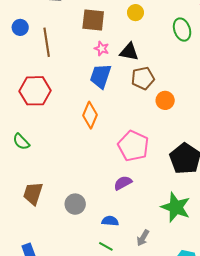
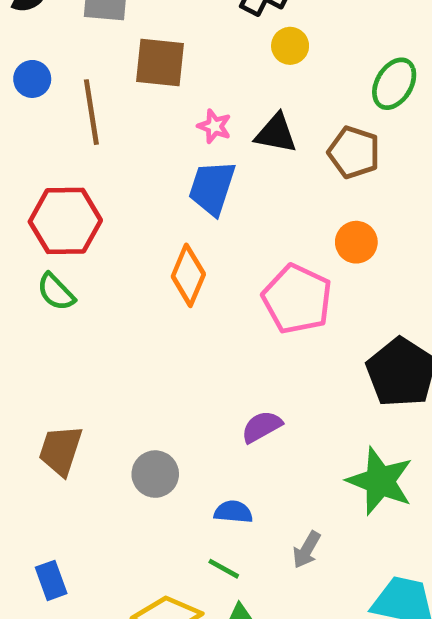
brown square: (93, 20) -> (160, 62), moved
green ellipse: (182, 30) -> (394, 84), turned 50
brown pentagon: (143, 78) -> (354, 152), moved, turned 30
green semicircle: (21, 142) -> (56, 292), moved
pink pentagon: (133, 146) -> (297, 299), moved

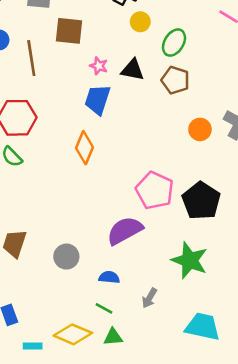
green ellipse: (394, 84) -> (174, 43), moved
orange circle: (356, 242) -> (200, 129), moved
pink pentagon: (297, 299) -> (155, 190), moved
purple semicircle: (262, 427) -> (125, 231), size x1.6

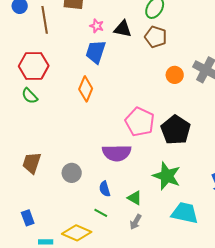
purple semicircle: (125, 231) -> (117, 153), turned -152
blue semicircle: (109, 277) -> (105, 189), turned -112
gray arrow: (149, 298) -> (136, 222), moved
cyan trapezoid: (203, 327) -> (185, 213), moved
green triangle: (113, 337) -> (135, 198), moved, turned 35

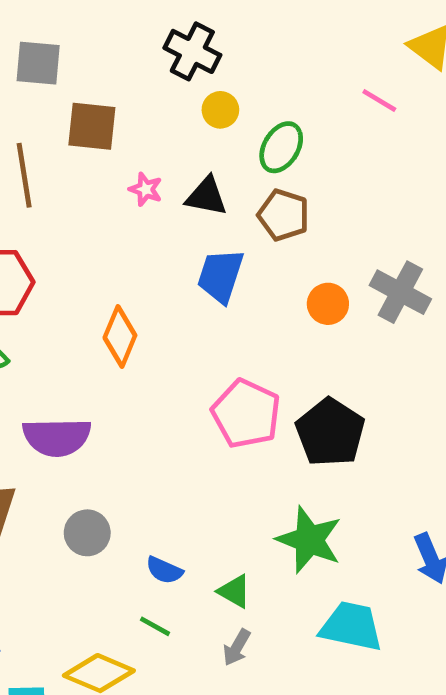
blue trapezoid: (96, 52) -> (220, 276), moved
purple semicircle: (117, 153) -> (57, 437), moved
blue semicircle: (105, 189) -> (164, 570), turned -49

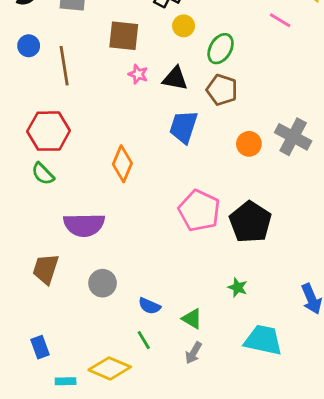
brown square: (92, 126) -> (124, 36), moved
green star: (309, 540) -> (238, 287), size x0.5
green line: (155, 626) -> (144, 340), turned 30

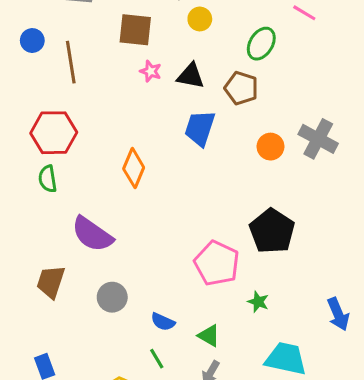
green ellipse: (221, 49) -> (261, 44), moved
green semicircle: (43, 174) -> (48, 179), turned 35
pink pentagon: (199, 211) -> (217, 263), moved
purple semicircle: (84, 225) -> (92, 234), turned 36

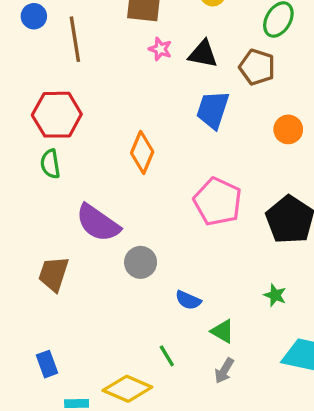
pink pentagon: (217, 263) -> (218, 202), moved
gray circle: (112, 297) -> (141, 262), moved
blue semicircle: (163, 322) -> (188, 300), moved

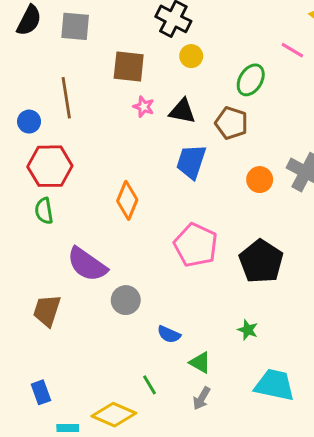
blue circle: (34, 16) -> (29, 122), moved

